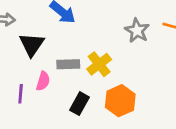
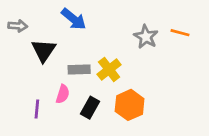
pink semicircle: (43, 81) -> (63, 94), moved
purple line: (21, 94) -> (37, 109), moved

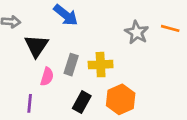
gray rectangle: (79, 69) -> (71, 65), turned -70
yellow cross: (109, 69) -> (101, 65), turned 35
pink semicircle: (63, 94) -> (47, 77), moved

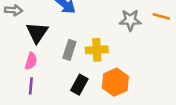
gray star: (137, 32) -> (130, 20), turned -30
pink semicircle: (47, 77) -> (31, 61), moved

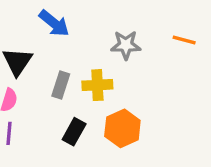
gray star: (130, 20) -> (126, 45), moved

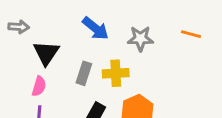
blue arrow: (54, 23) -> (95, 28), moved

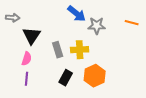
blue arrow: (95, 28) -> (77, 14), moved
gray rectangle: (84, 73) -> (58, 50), turned -35

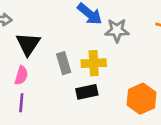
orange hexagon: (95, 76) -> (141, 99), moved
black rectangle: (66, 78) -> (87, 92), moved, turned 49

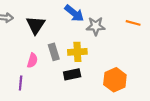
black triangle: (28, 44) -> (36, 25), moved
pink semicircle: (21, 75) -> (32, 60), moved

